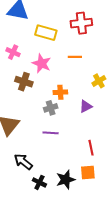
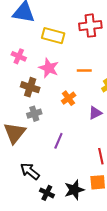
orange line: (75, 57) -> (84, 70), moved
orange cross: (60, 92) -> (69, 98), turned -32
gray cross: (51, 108) -> (34, 114), moved
purple line: (51, 133) -> (58, 141), turned -70

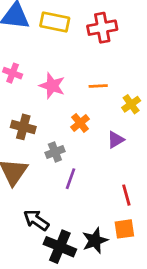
yellow rectangle: (53, 36) -> (55, 22), moved
brown cross: (30, 87) -> (23, 127), moved
gray cross: (34, 114) -> (55, 152), moved
black cross: (47, 193) -> (60, 247), size x1.6

